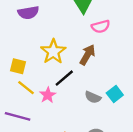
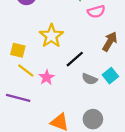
brown arrow: (88, 55) -> (110, 42), moved
black line: (64, 78) -> (75, 59), moved

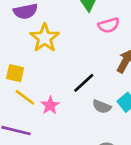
yellow star: (51, 36) -> (45, 38), moved

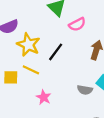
black line: (84, 83) -> (56, 52), moved
yellow line: (25, 97) -> (31, 70), moved

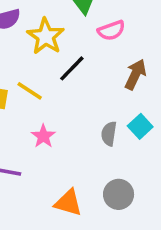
yellow star: (28, 45) -> (46, 36), moved
gray semicircle: (85, 90) -> (109, 134), turned 80

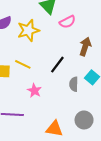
yellow star: (46, 36) -> (28, 30), turned 30
black line: (72, 68) -> (57, 65), moved

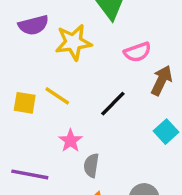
pink semicircle: (67, 22) -> (137, 52), moved
gray semicircle: (74, 84) -> (91, 165), moved

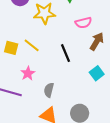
black line: (113, 104) -> (66, 53), turned -72
pink star: (70, 141) -> (28, 73), moved

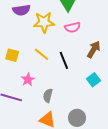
pink semicircle: (83, 23) -> (73, 27), moved
yellow line: (32, 45) -> (41, 54), moved

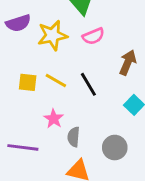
yellow square: (12, 55) -> (28, 82), moved
pink star: (28, 80) -> (54, 119), moved
gray circle: (77, 118) -> (115, 148), moved

